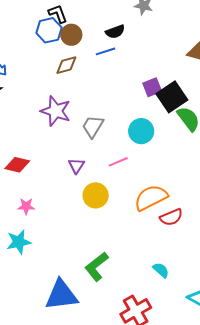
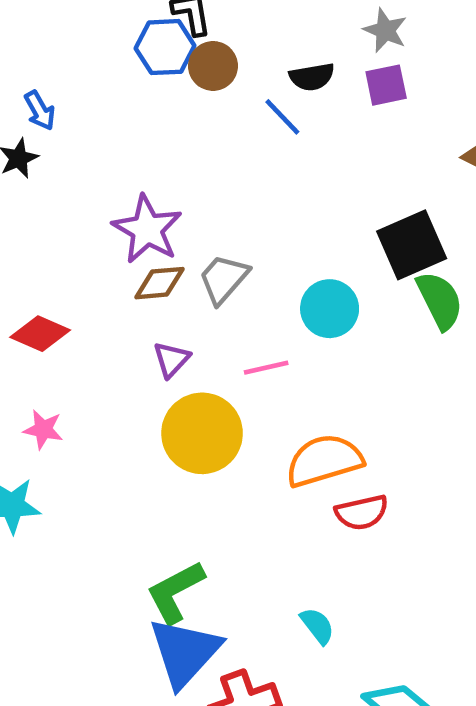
blue line: (106, 51) -> (282, 117), turned 54
brown diamond: (66, 65) -> (159, 283), moved
purple square: (152, 87) -> (386, 85), moved
yellow circle: (96, 195) -> (202, 433), size x1.4
blue triangle: (61, 295) -> (185, 652), moved, turned -51

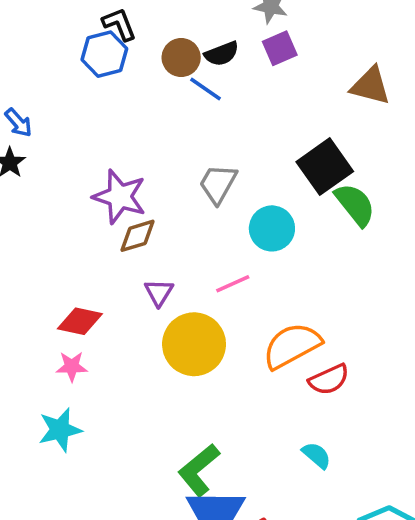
brown circle: (213, 66) -> (181, 58), moved
gray trapezoid: (224, 279) -> (218, 184), moved
red diamond: (40, 334) -> (80, 321), moved
cyan semicircle: (317, 626) -> (317, 455), moved

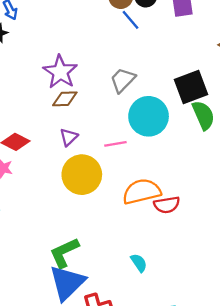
cyan circle: (272, 228) -> (149, 116), size x1.4
red semicircle: (329, 379) -> (167, 205), moved

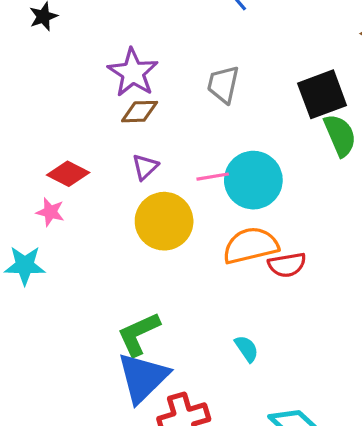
gray trapezoid: (123, 80) -> (223, 84), turned -32
cyan circle: (149, 116) -> (253, 180), moved

